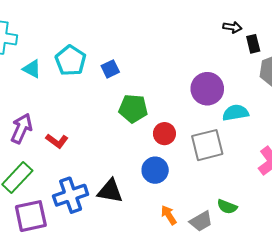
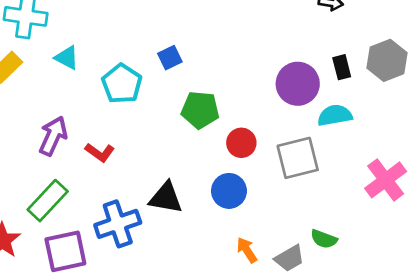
black rectangle: (253, 44) -> (342, 67), moved
cyan pentagon: (71, 61) -> (122, 84), moved
black triangle: (110, 191) -> (166, 198), moved

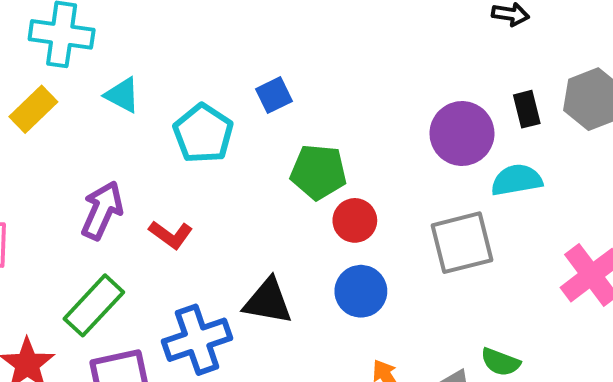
red circle: (241, 143) -> (355, 220), moved

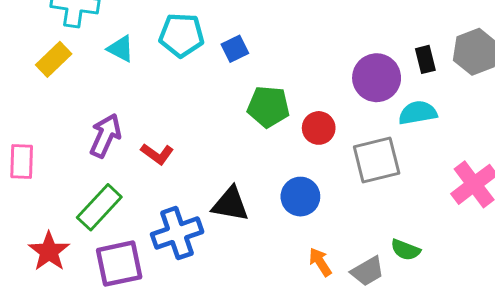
cyan pentagon: (203, 134) -> (182, 35), moved, turned -30
red circle: (355, 220) -> (319, 128), moved

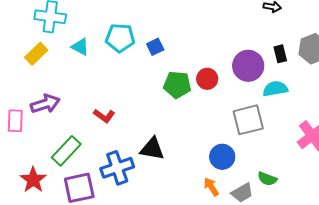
red circle: (319, 128) -> (207, 79), moved
purple arrow: (105, 136) -> (45, 104), moved, turned 48
blue circle: (300, 197) -> (222, 157), moved

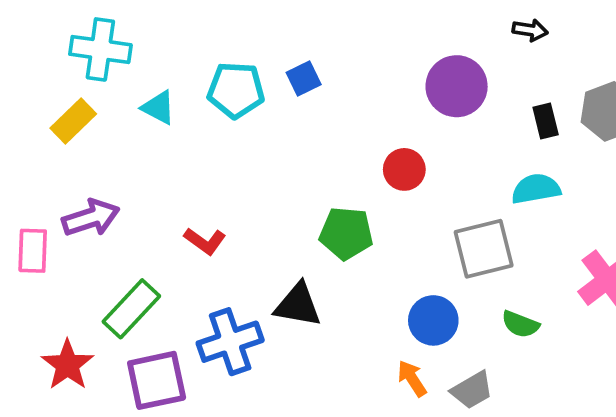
blue square: (155, 47) -> (304, 78), moved
purple circle: (248, 66) -> (457, 86), moved
green pentagon: (177, 85) -> (346, 233), moved
green semicircle: (267, 179) -> (520, 324), moved

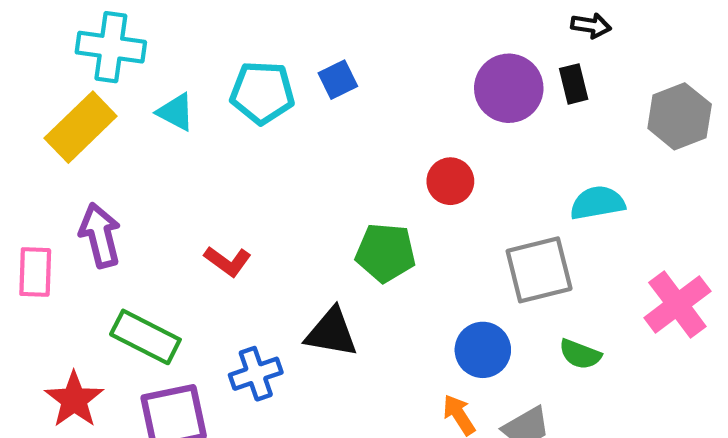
yellow rectangle: (73, 121) -> (81, 127), size x1.4
black rectangle: (546, 121) -> (574, 84), moved
purple arrow: (91, 218) -> (100, 235), turned -86
green rectangle: (131, 309) -> (145, 337), turned 74
blue cross: (230, 342) -> (256, 374), size x0.7

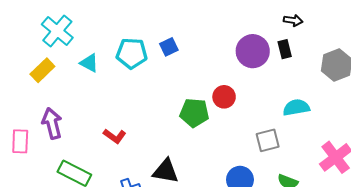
cyan cross: (111, 47) -> (57, 31), turned 32
yellow rectangle: (81, 127) -> (42, 70), size x0.7
green pentagon: (385, 253) -> (194, 113), moved
gray square: (539, 270) -> (268, 140), size x0.7

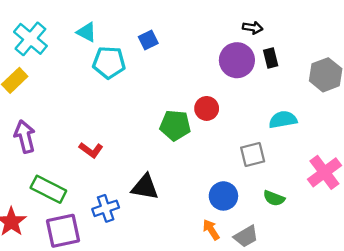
black arrow: (293, 20) -> (253, 28), moved
blue square: (169, 47) -> (148, 40), moved
cyan triangle: (89, 63) -> (87, 32), moved

